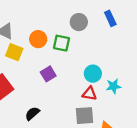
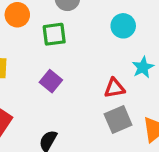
orange circle: (38, 39) -> (17, 15), moved
cyan circle: (93, 74) -> (123, 26), moved

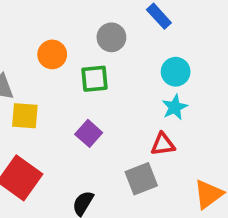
cyan star: (143, 67) -> (175, 107), moved
gray square: (118, 119) -> (141, 179), moved

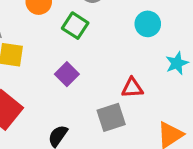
green square: (95, 79) -> (75, 26), turned 35
cyan star: (175, 107) -> (177, 63), moved

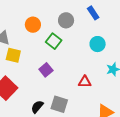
gray square: (111, 117) -> (59, 104), moved, turned 30

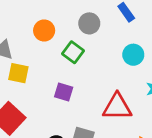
purple square: (46, 70) -> (64, 92), turned -32
red triangle: (85, 82) -> (117, 107), size x1.6

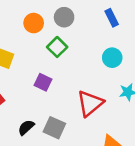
gray circle: (89, 23) -> (64, 17), moved
red triangle: (117, 107) -> (90, 103), turned -48

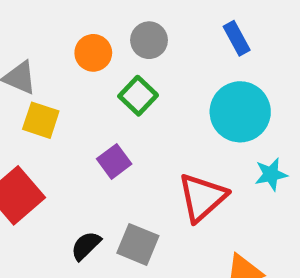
cyan circle: (112, 58) -> (240, 112), size x1.6
purple square: (43, 82) -> (114, 161), turned 30

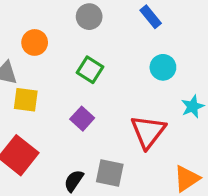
gray circle: (149, 40) -> (89, 17), moved
orange circle: (93, 53) -> (35, 42), moved
cyan circle: (240, 112) -> (163, 67), size x0.6

